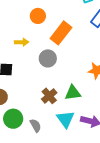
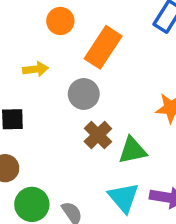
brown cross: (49, 96) -> (98, 135), moved

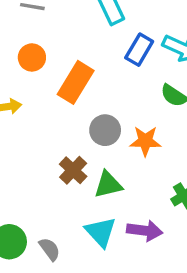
gray circle: (84, 94) -> (105, 130), moved

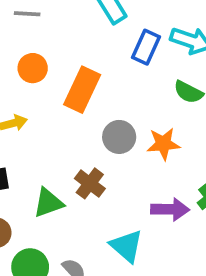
green triangle: (108, 185) -> (48, 203), moved
purple arrow: (145, 231) -> (170, 209), moved

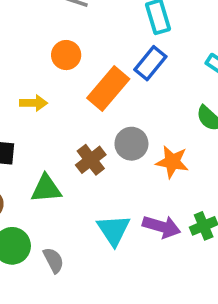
blue rectangle: (146, 47) -> (150, 63), moved
brown cross: (90, 183) -> (91, 160), moved
cyan triangle: (126, 246) -> (114, 230), moved

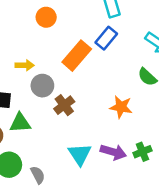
orange circle: (66, 55) -> (46, 17), moved
gray circle: (131, 144) -> (42, 86), moved
green triangle: (46, 189) -> (20, 123), moved

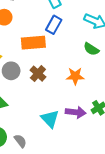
orange rectangle: (77, 56) -> (33, 43), turned 55
brown cross: (64, 105) -> (38, 74), moved

